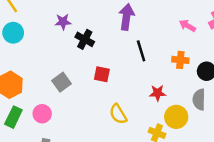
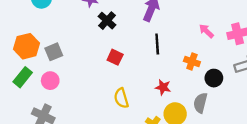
gray square: (61, 82) -> (54, 52), moved

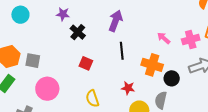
gray square: (54, 52) -> (33, 61), turned 35
orange cross: (192, 62) -> (152, 65), size x1.5
pink circle: (50, 81) -> (47, 89), moved, size x1.5

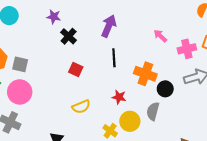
pink arrow: (164, 38) -> (160, 36), moved
pink circle: (47, 89) -> (20, 92), moved
yellow semicircle: (92, 99) -> (81, 107), turned -96

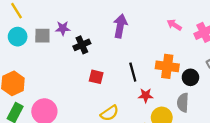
black cross: (69, 36) -> (82, 45), turned 35
black line: (114, 58) -> (133, 72), moved
gray square: (20, 64) -> (42, 36), moved

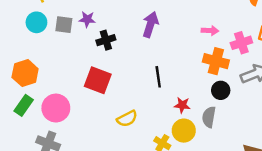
pink arrow: (174, 25) -> (210, 31), turned 144
orange cross: (167, 66) -> (216, 61), moved
red square: (96, 77) -> (98, 80), moved, size x1.6
red star: (146, 95) -> (182, 105), moved

